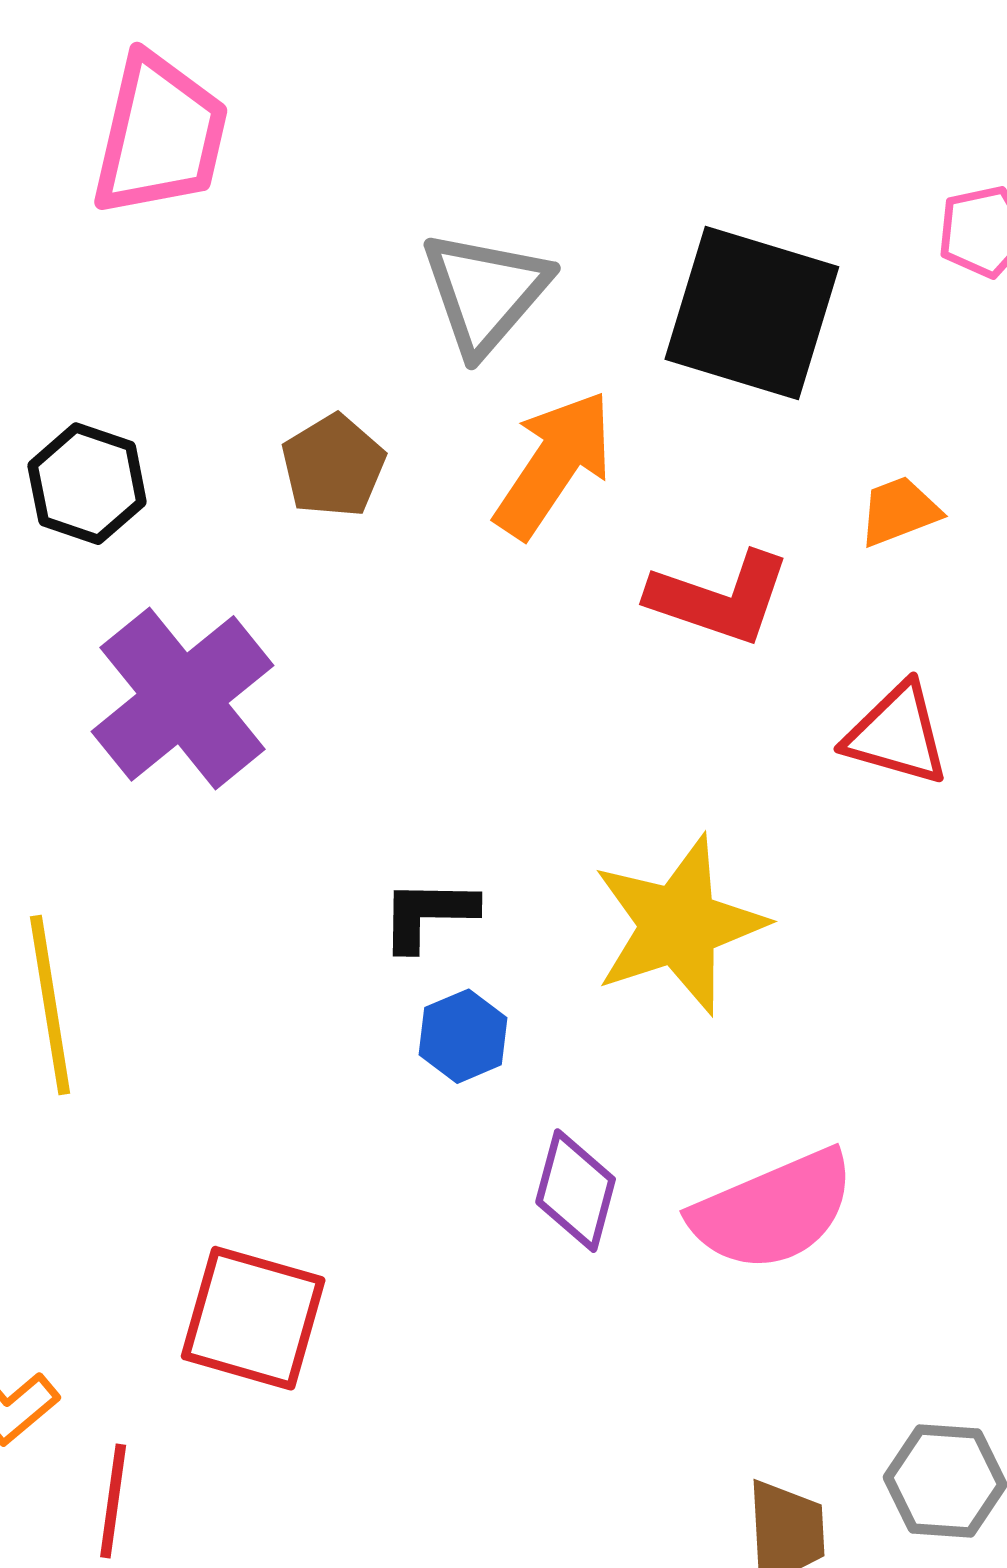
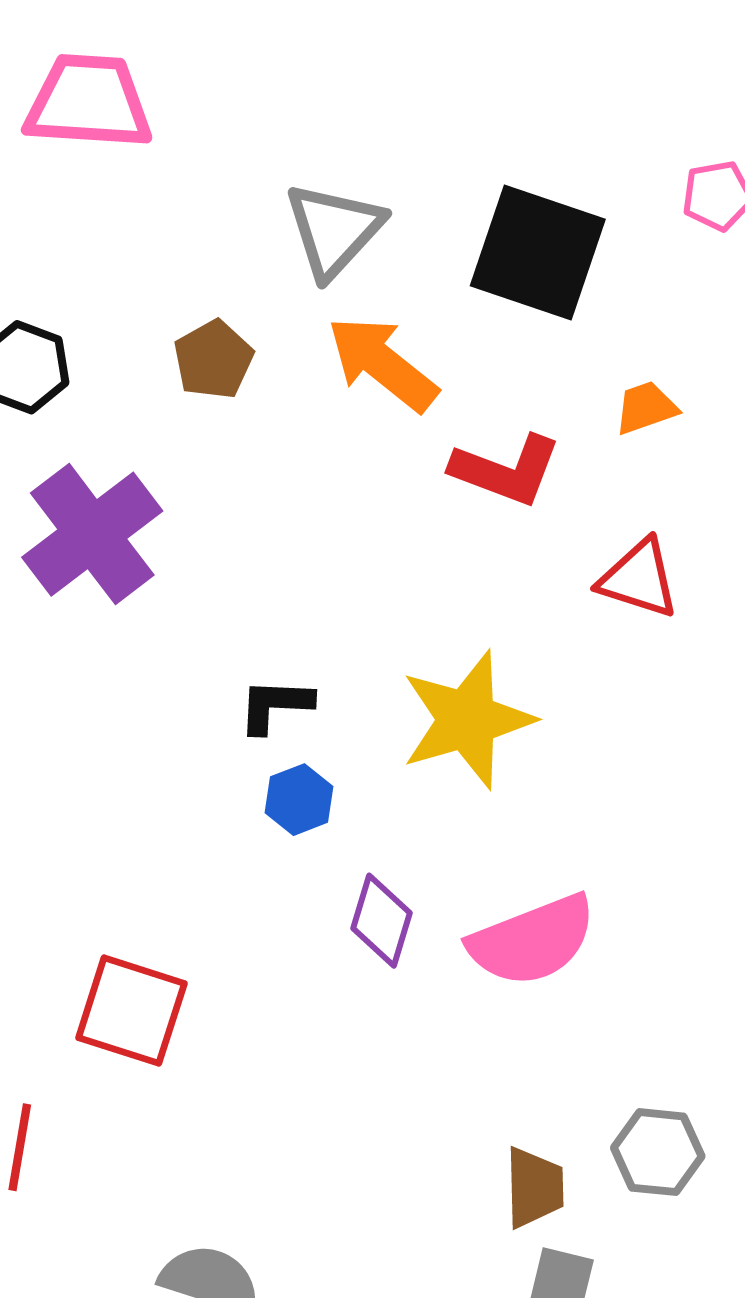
pink trapezoid: (160, 135) -> (89, 102), turned -101
orange arrow: (554, 464) -> (382, 364), turned -87

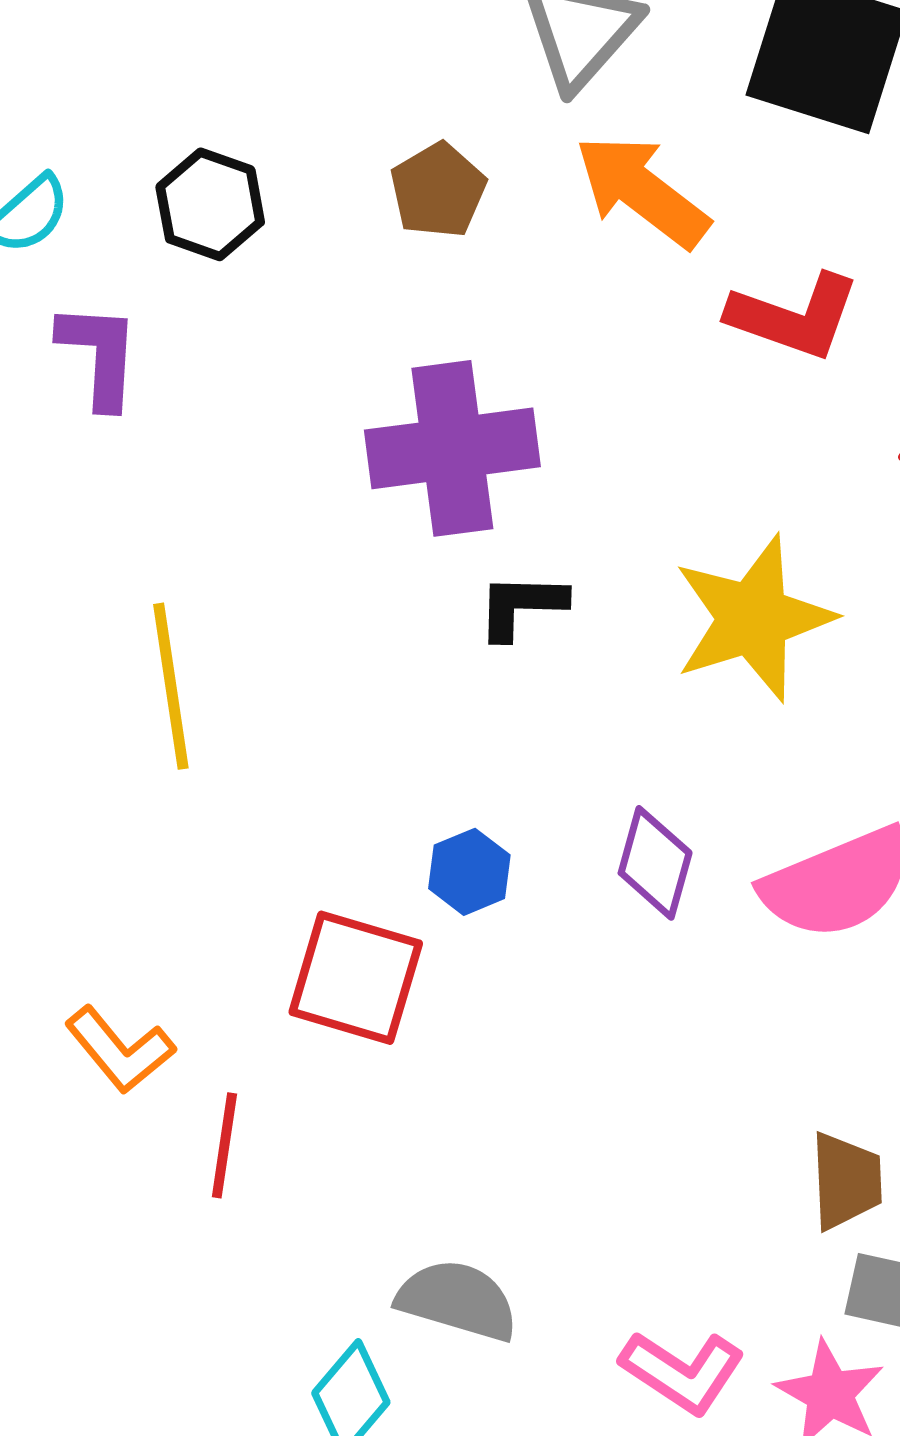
purple cross: (92, 534) -> (452, 448), moved, turned 31
blue hexagon: (299, 800) -> (469, 872), moved

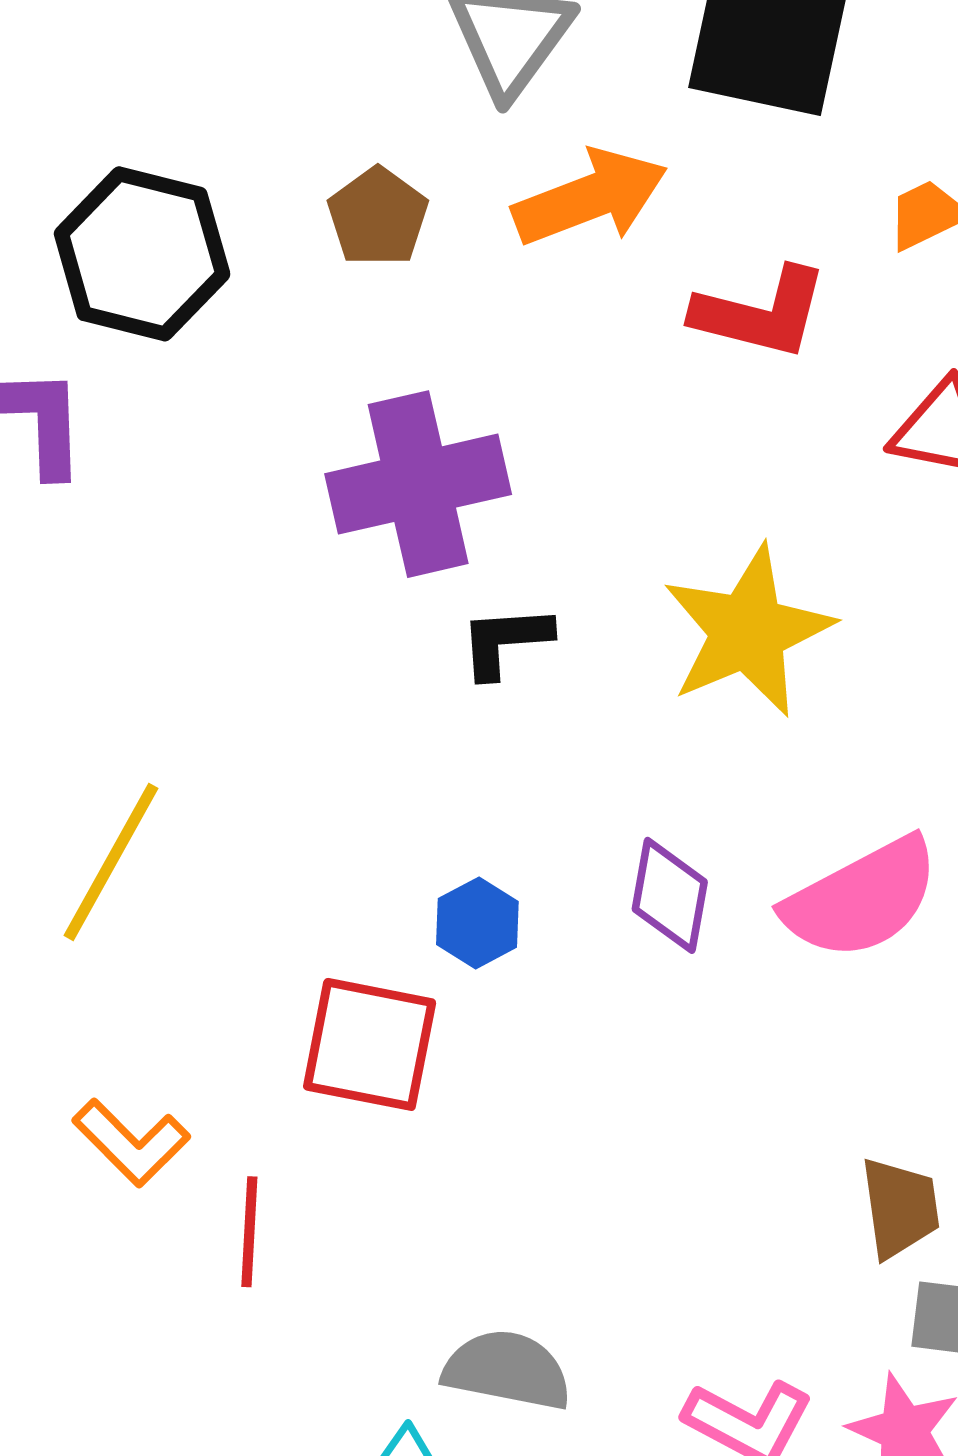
orange arrow: (642, 191) -> (590, 197), turned 127
black hexagon: (210, 204) -> (142, 254), size x1.5
yellow line: (171, 686) -> (111, 862), moved, turned 43

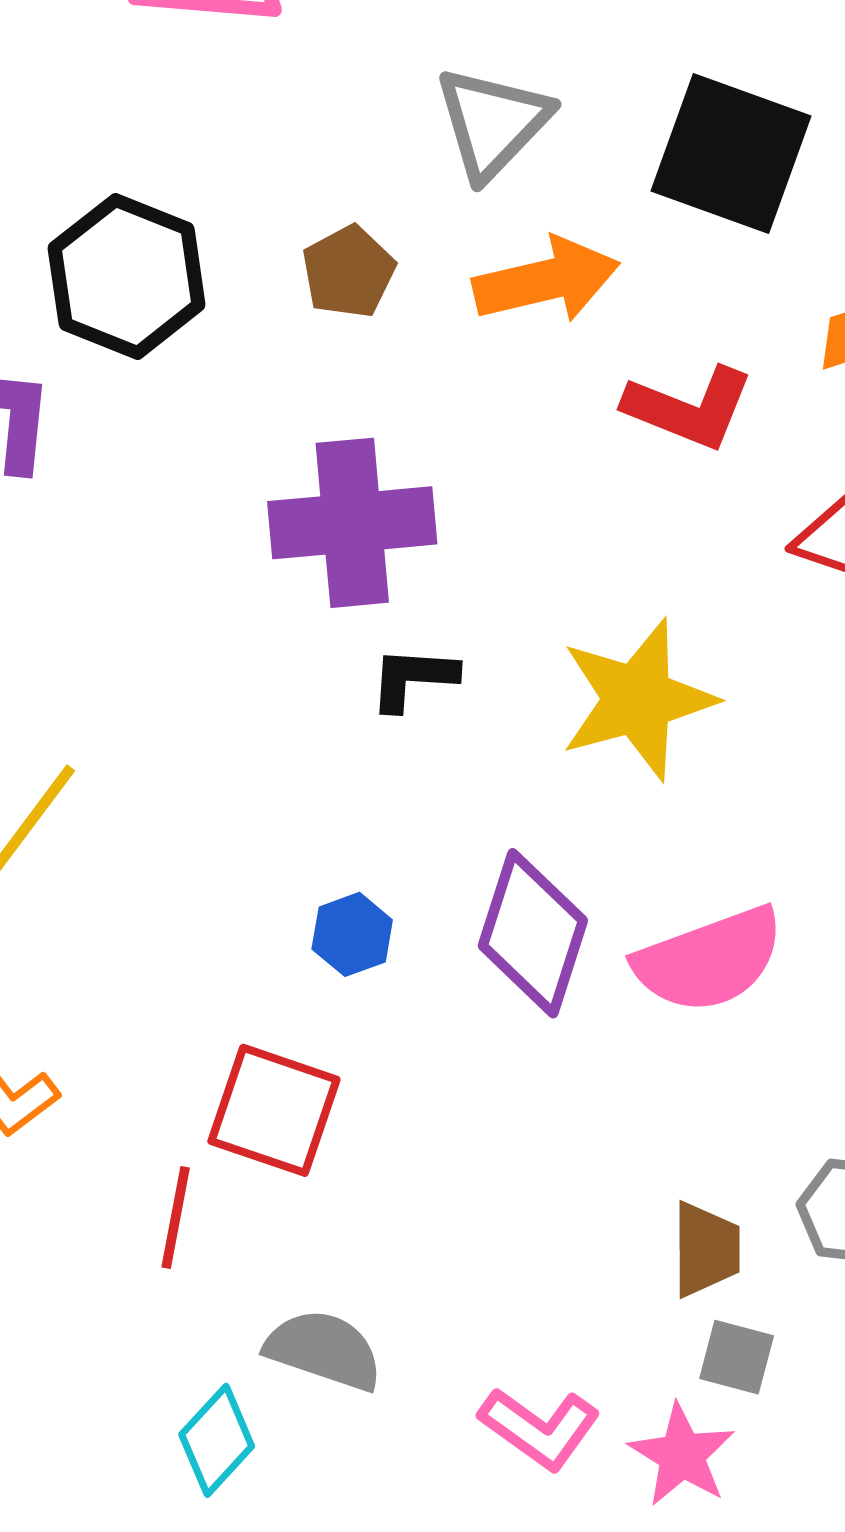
purple diamond: (670, 895) -> (533, 933), size x1.5
red square: (370, 1044) -> (274, 1110), moved
red line: (249, 1232) -> (176, 1217), moved

